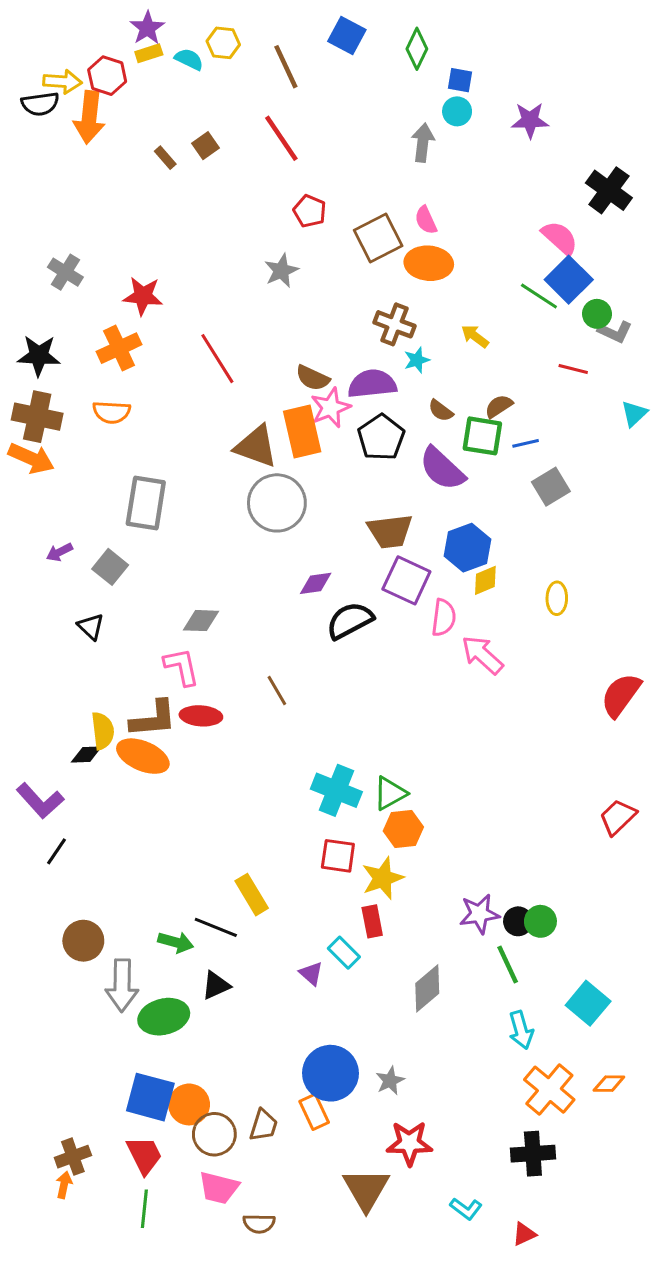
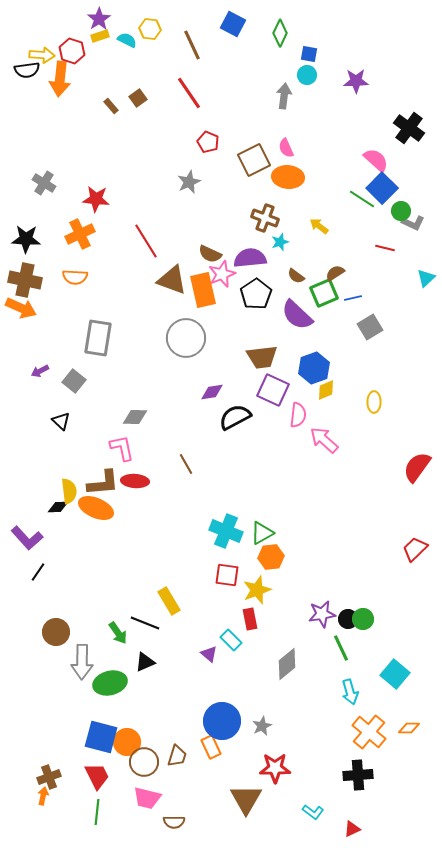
green square: (482, 436) -> (324, 293), turned -32
brown triangle: (256, 446) -> (172, 280), moved
green arrow: (176, 942) -> (118, 633), turned 40

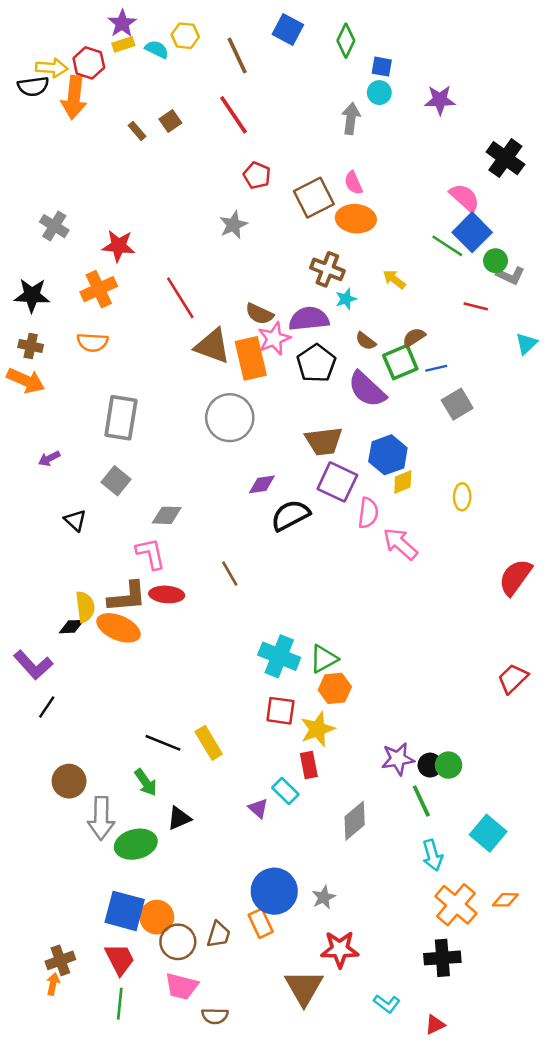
brown cross: (25, 280) -> (31, 346), size x0.6
gray square: (74, 381) -> (116, 481), moved
black line: (145, 623) -> (163, 743), moved

